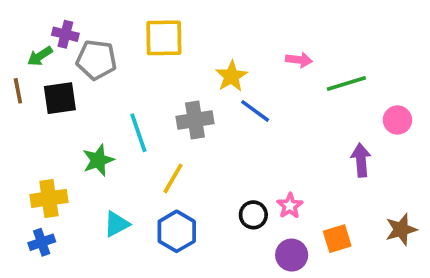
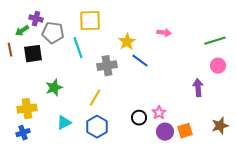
green line: (346, 84) -> (215, 41), moved
cyan line: (138, 133) -> (78, 48), moved
purple circle: (292, 255) -> (165, 132), moved

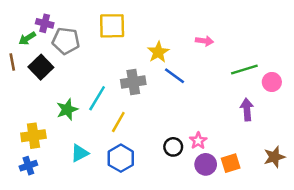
green line: (215, 41) -> (244, 70), moved
cyan line: (78, 48) -> (97, 98), moved, turned 50
black square: (33, 54) -> (41, 67), turned -36

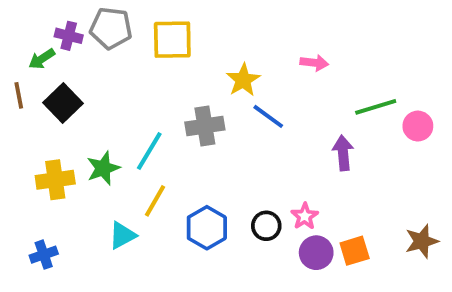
gray pentagon: (66, 41) -> (111, 28), moved
purple arrow: (247, 109) -> (343, 153), moved
yellow line: (118, 122) -> (155, 201), moved
yellow cross: (33, 136) -> (55, 180), moved
blue hexagon: (121, 158) -> (207, 228), moved

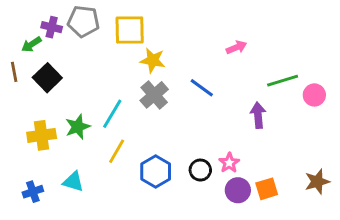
pink arrow: (314, 63) -> (236, 47), turned -30
yellow star: (243, 80) -> (153, 60), moved, turned -30
gray cross: (205, 126) -> (154, 95), turned -32
cyan triangle: (122, 235) -> (73, 182), moved, turned 45

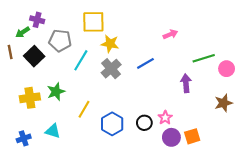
gray pentagon: (83, 21) -> (60, 41), moved
blue line: (202, 88) -> (145, 63), turned -66
cyan line: (112, 114) -> (81, 60), moved
brown star: (317, 182) -> (223, 103), moved

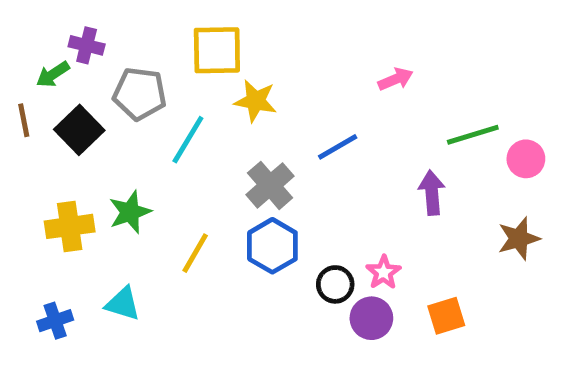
gray cross: (111, 69) -> (270, 185), moved
blue hexagon: (112, 124) -> (272, 246), moved
purple circle: (171, 137) -> (371, 318), moved

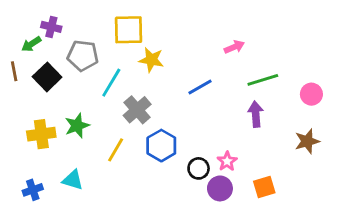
green line: (473, 135) -> (263, 80), moved
gray cross: (270, 185) -> (137, 110), moved

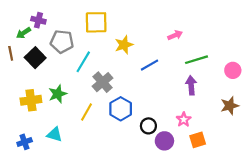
yellow star: (151, 60) -> (124, 45), moved, turned -30
pink star: (227, 161) -> (184, 120), moved

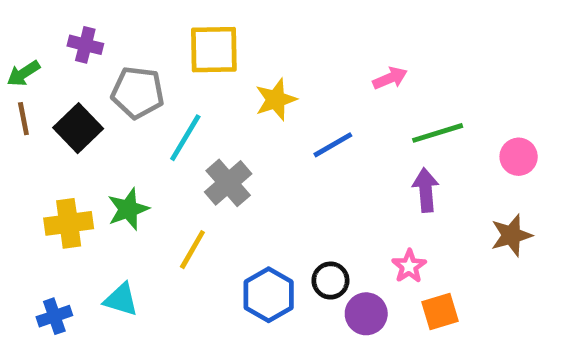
green arrow: (23, 33) -> (23, 73), moved
blue hexagon: (121, 109) -> (269, 295), moved

